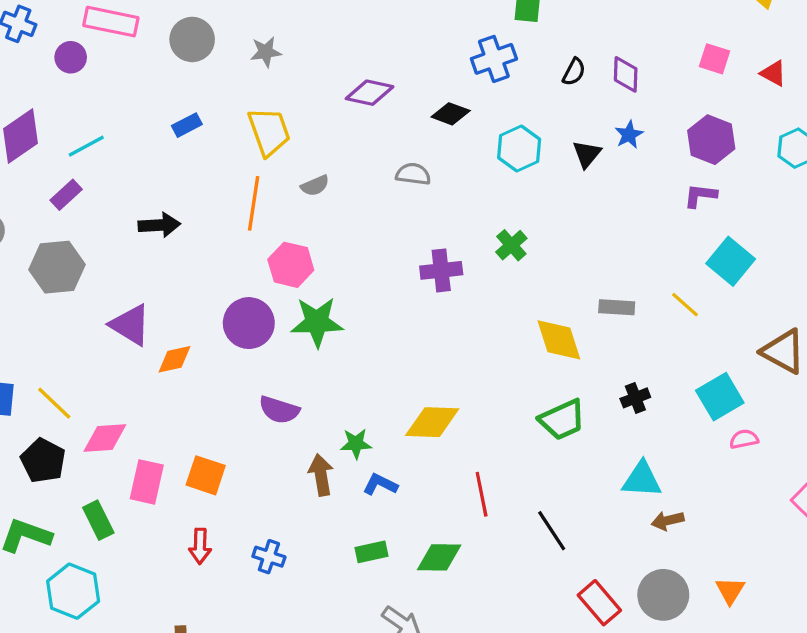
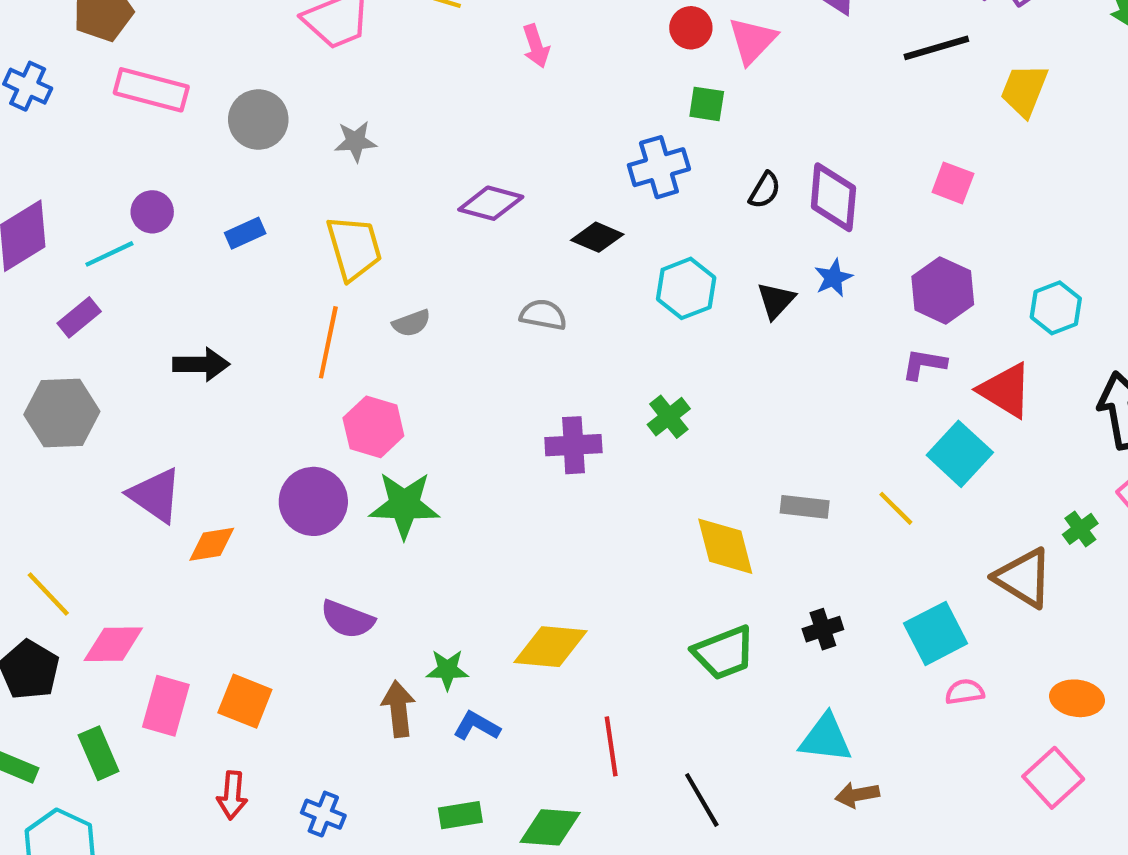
purple circle: (71, 57) -> (152, 212), moved
red triangle: (773, 73) -> (1005, 390), moved, size x1.6
purple diamond: (626, 74) -> (833, 197), size x1.4

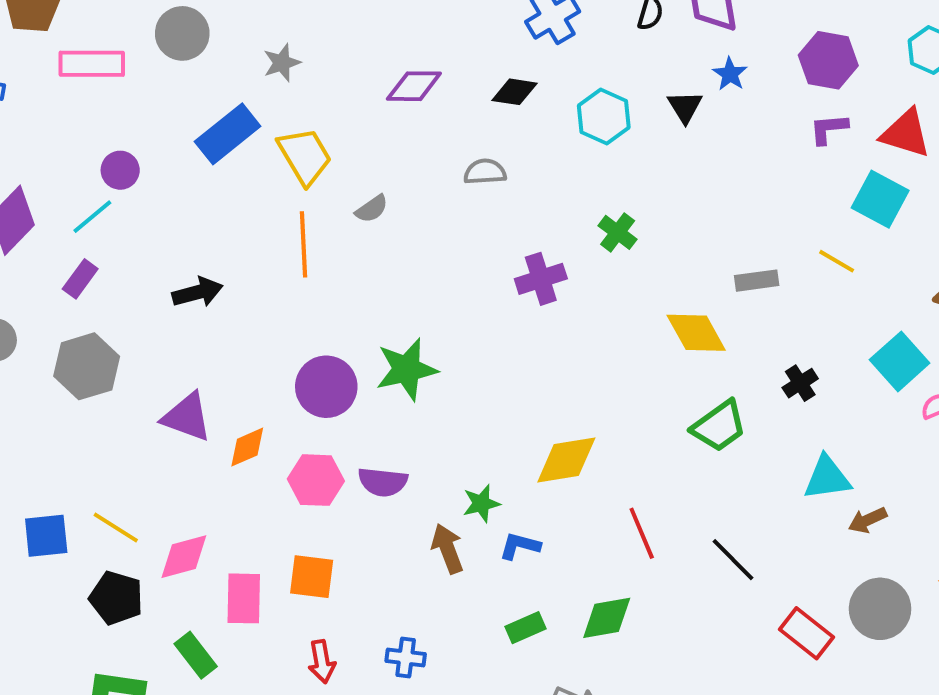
gray circle: (258, 120) -> (182, 33), moved
blue rectangle: (245, 233) -> (228, 134), moved, size x1.8
pink hexagon: (373, 427) -> (316, 480), moved

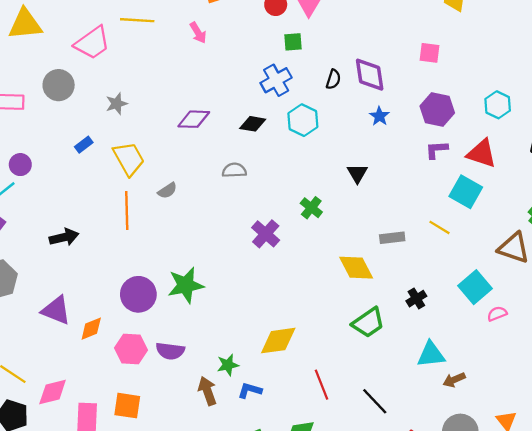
black triangle: (685, 107) -> (357, 173), moved
cyan hexagon: (604, 116) -> (303, 120), moved
blue rectangle: (228, 134) -> (84, 145), size x0.5
purple cross: (541, 279) -> (266, 234), turned -32

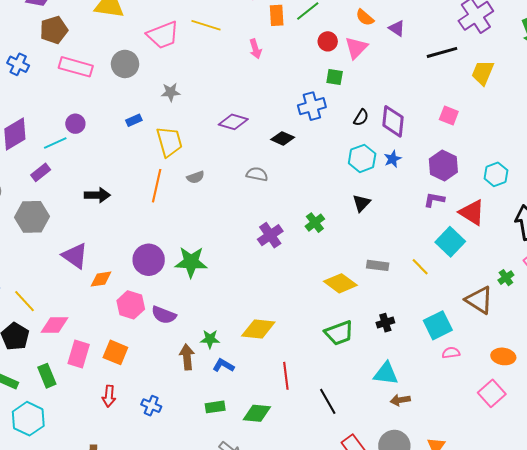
cyan hexagon: (303, 120) -> (362, 158), moved
yellow diamond: (356, 268) -> (340, 283), turned -40

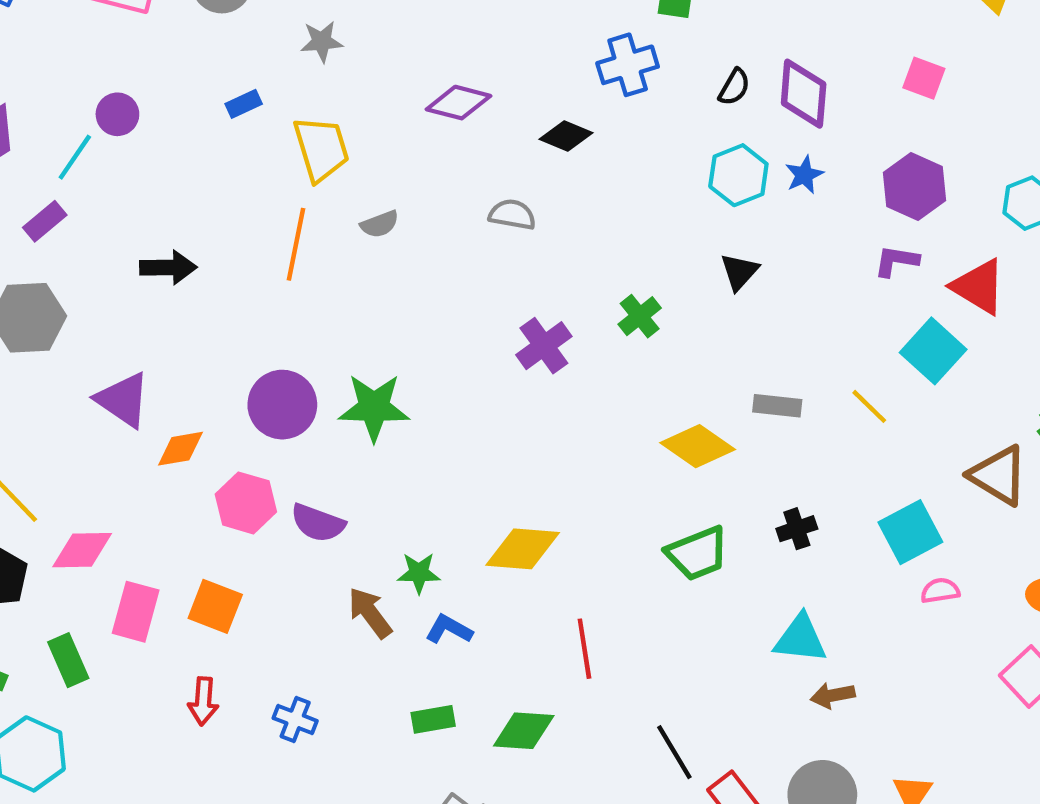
cyan line: (55, 143) -> (75, 157), turned -30
brown arrow: (187, 357) -> (370, 613), turned -30
black line: (328, 401) -> (674, 752), moved

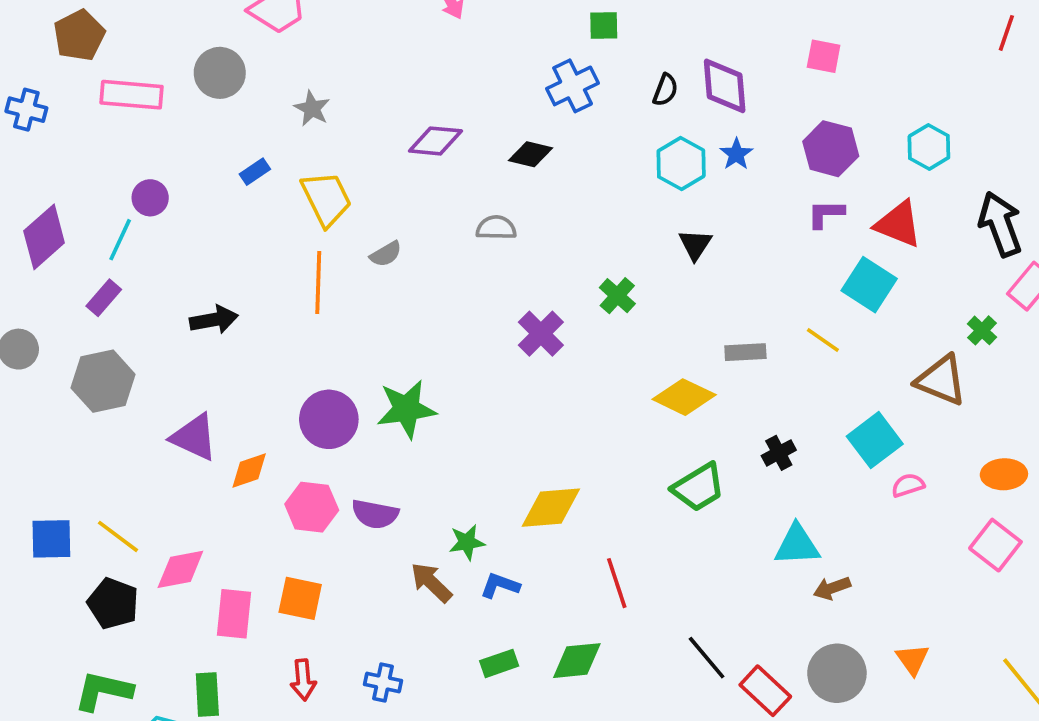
gray star: (322, 42) -> (312, 108), turned -30
green rectangle: (68, 660) -> (207, 694), moved, turned 30

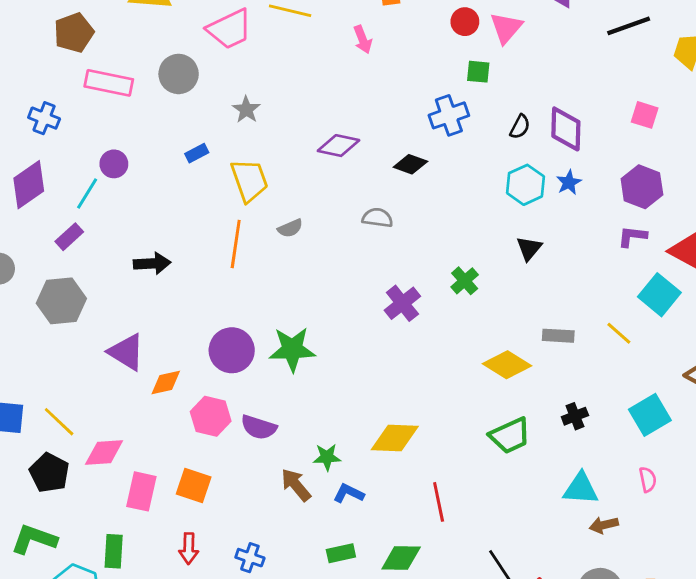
blue cross: (26, 110) -> (44, 118), moved
pink semicircle: (908, 485) -> (648, 479), moved, turned 90

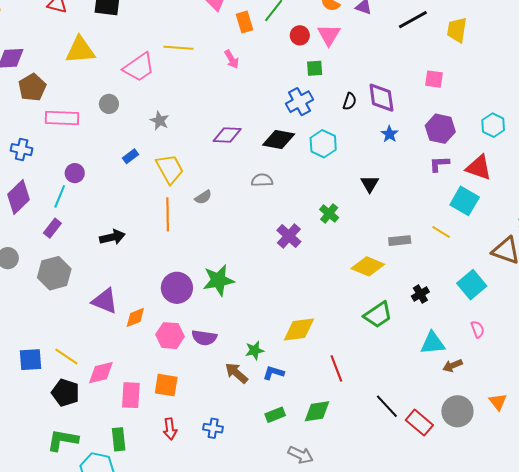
gray circle: (179, 74) -> (109, 104), size x0.7
black diamond: (410, 164) -> (279, 140), size x1.4
cyan hexagon: (525, 185) -> (323, 144), moved

